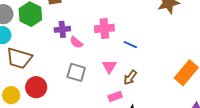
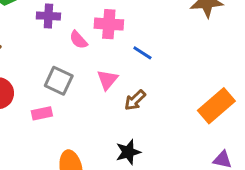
pink semicircle: (76, 42) -> (78, 40), moved
pink rectangle: (115, 96) -> (42, 113), moved

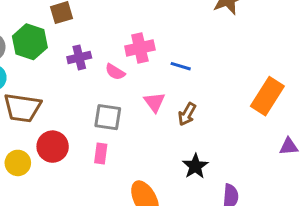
pink rectangle: (42, 113) -> (101, 153), turned -54

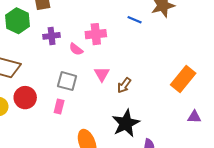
blue line: (181, 66) -> (135, 20), moved
black star: (195, 166) -> (126, 123), size x1.5

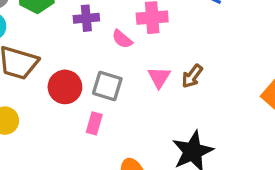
brown arrow: (124, 85) -> (192, 76), moved
red circle: (25, 98) -> (65, 87), moved

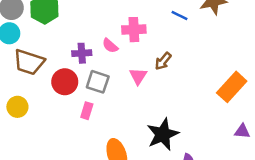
purple cross: (86, 18) -> (82, 53), moved
brown arrow: (192, 76) -> (163, 61), moved

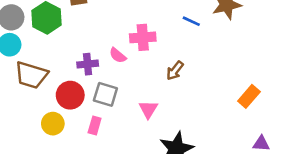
pink triangle: (138, 76) -> (148, 109), moved
orange rectangle: (232, 87) -> (249, 96), size x0.7
yellow circle: (17, 107) -> (53, 124), moved

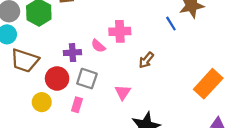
blue line: (191, 21) -> (171, 24), moved, turned 32
orange rectangle: (249, 96) -> (208, 84), size x1.5

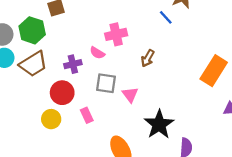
brown trapezoid: (25, 61) -> (33, 64), moved, turned -40
gray square: (87, 79) -> (106, 83), moved
pink rectangle: (77, 105) -> (87, 115), turned -32

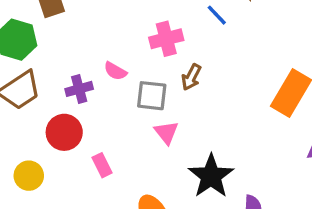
pink cross: (116, 34) -> (166, 39), moved
gray square: (106, 83) -> (152, 96), moved
yellow circle: (51, 119) -> (29, 176), moved

